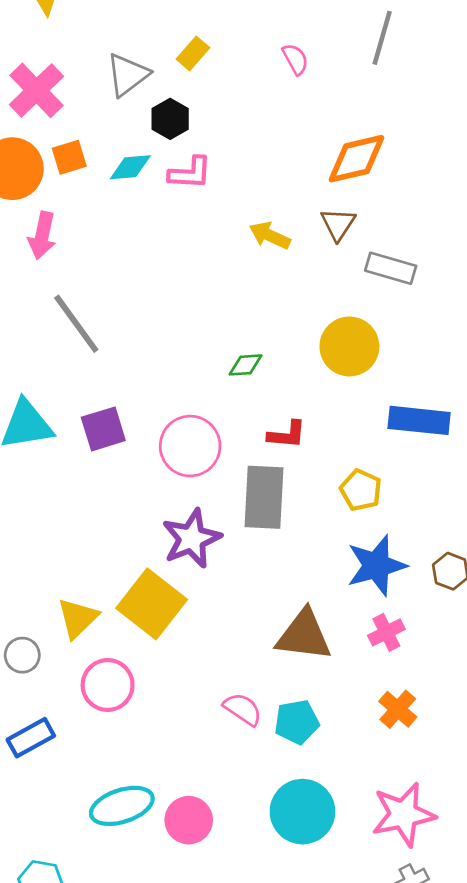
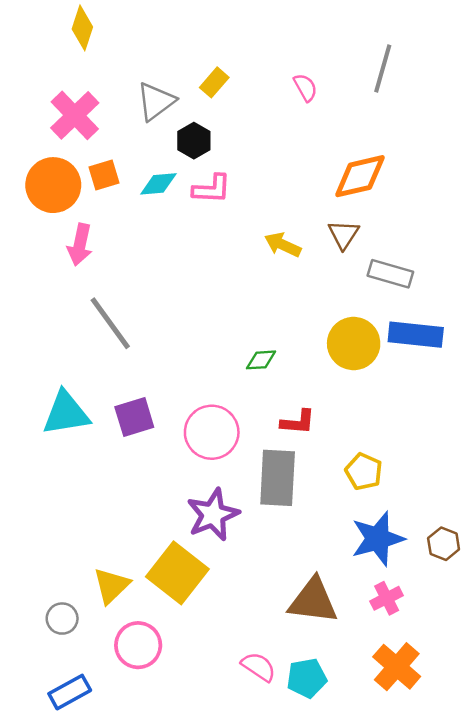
blue rectangle: (419, 420) -> (416, 335), moved
orange cross: (398, 709) -> (397, 667), size x1.4

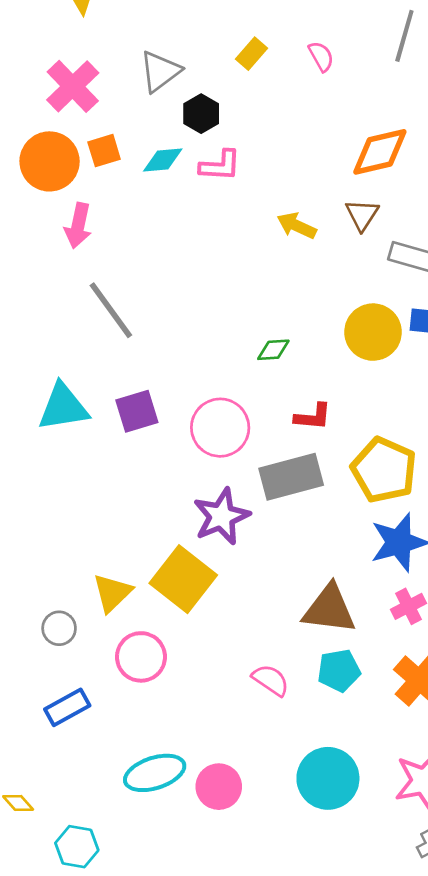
yellow rectangle: (214, 82) -> (252, 54), moved
yellow pentagon: (364, 472) -> (384, 470), size x1.6
gray rectangle: (278, 478) -> (291, 477), turned 72
cyan pentagon: (307, 678) -> (339, 671), moved

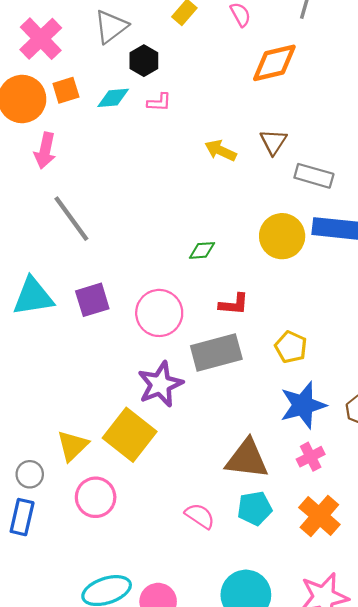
orange diamond: (380, 152) -> (274, 63), moved
pink L-shape: (220, 166) -> (159, 102), size x0.7
yellow pentagon: (384, 470) -> (291, 347), size x0.6
blue rectangle: (67, 707) -> (22, 517), moved, turned -48

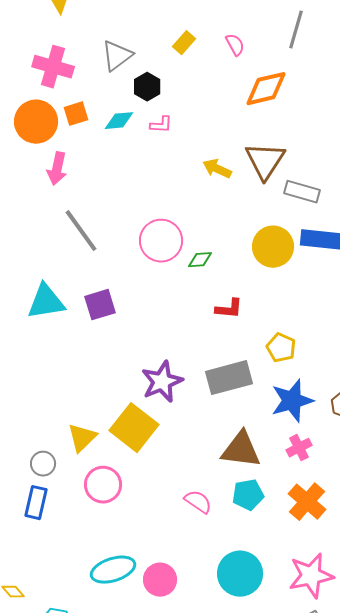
pink cross: (41, 39) -> (53, 67), turned -30
brown triangle: (273, 142) -> (265, 161), size x1.6
pink circle: (159, 313) -> (161, 241), moved
gray rectangle: (216, 352) -> (229, 378), moved

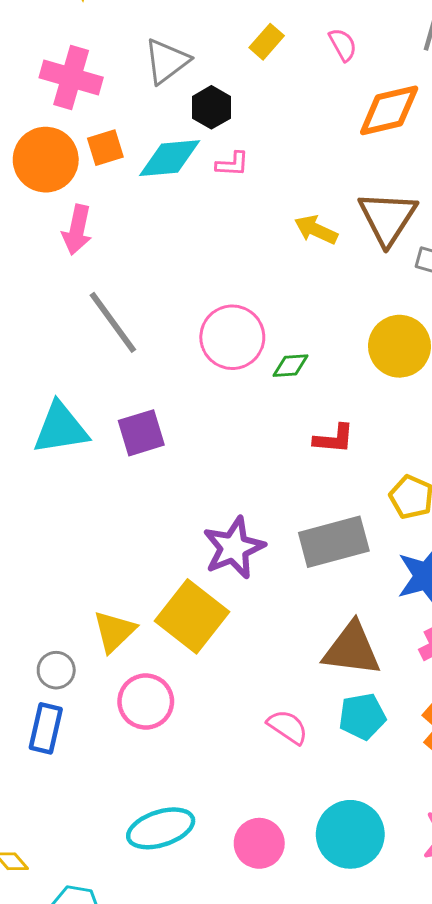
cyan diamond: (119, 121) -> (170, 158), size x1.4
pink circle: (160, 580) -> (259, 843), moved

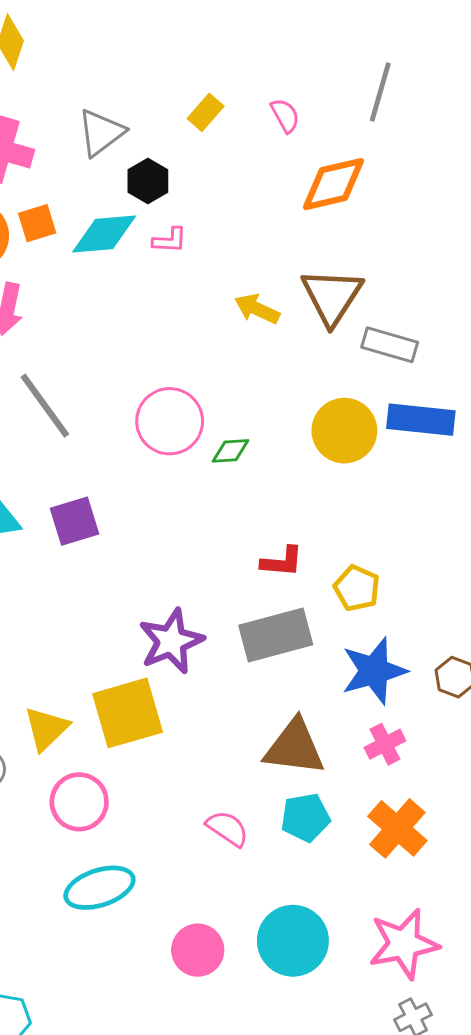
red L-shape: (334, 439) -> (282, 562), moved
yellow square: (192, 616) -> (128, 713), turned 36
cyan ellipse: (161, 828) -> (99, 888), moved

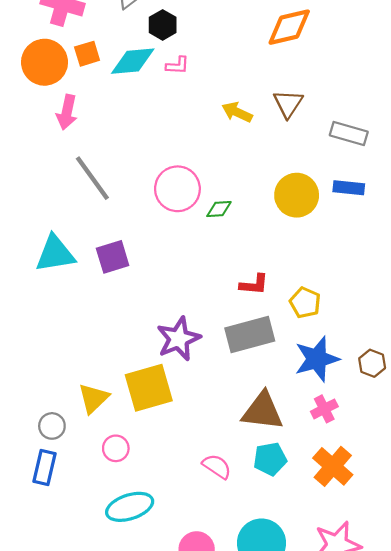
brown triangle: (332, 296) -> (288, 104), size x0.7
gray rectangle: (390, 345) -> (349, 133), moved
blue rectangle: (421, 420) -> (349, 188), size x0.7
pink circle: (79, 802) -> (116, 448), size x0.7

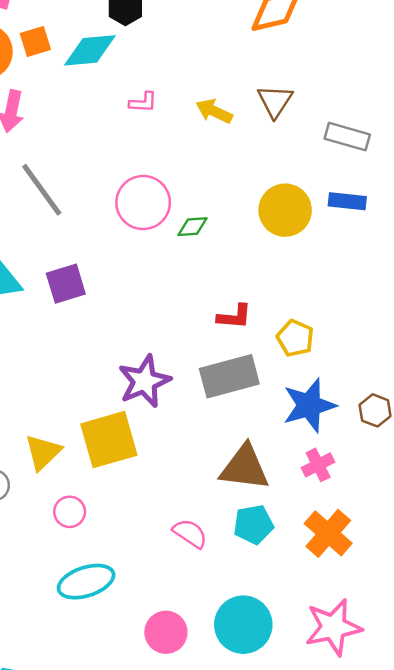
pink L-shape: (177, 65) -> (143, 102), moved

